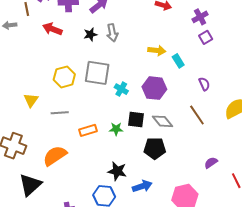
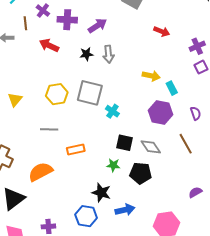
purple hexagon: (154, 88) -> (161, 112), moved
yellow triangle: (31, 100) -> (15, 100), moved
green star: (116, 129) -> (113, 165), moved

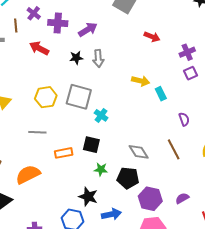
purple hexagon: (161, 112) -> (150, 199), moved
black square: (125, 143) -> (91, 145), moved

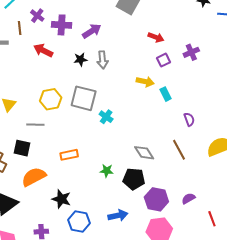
purple square: (190, 73) -> (164, 60), moved
gray line: (37, 132) -> (35, 125), moved
black square: (91, 145) -> (22, 148), moved
black star: (88, 197) -> (61, 199), moved

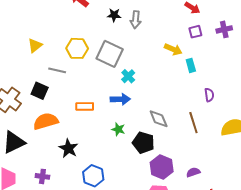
blue arrow: (118, 215) -> (120, 99), moved
blue hexagon: (79, 222) -> (93, 176), moved

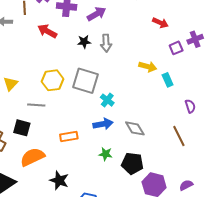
purple square: (195, 32) -> (176, 48), moved
gray diamond: (159, 119) -> (135, 128), moved

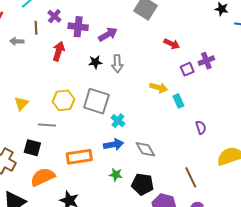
red arrow: (47, 31) -> (59, 51), turned 78
brown line: (179, 136) -> (191, 177), moved
orange rectangle: (69, 137) -> (79, 157), size x1.4

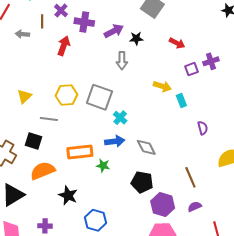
black star: (95, 62) -> (136, 38), moved
green star: (116, 175) -> (103, 166), moved

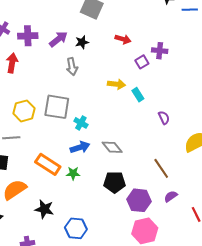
purple cross: (211, 61) -> (160, 51), turned 35
orange rectangle: (80, 152) -> (48, 164), turned 50

